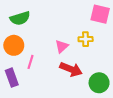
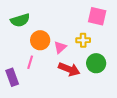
orange circle: (14, 45) -> (40, 40), moved
green circle: (99, 83) -> (96, 63), moved

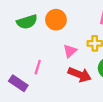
orange circle: (40, 40) -> (56, 20), moved
purple rectangle: (12, 77) -> (18, 83), turned -36

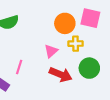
orange circle: (56, 20) -> (65, 23), moved

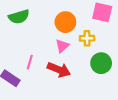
orange circle: (65, 23) -> (65, 22), moved
red arrow: (61, 74) -> (59, 70), moved

